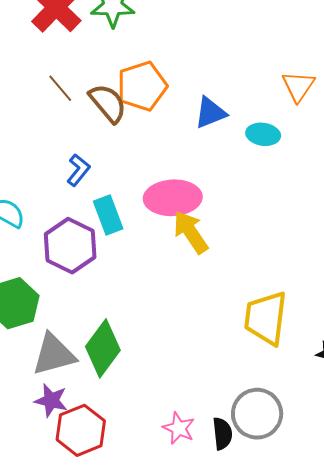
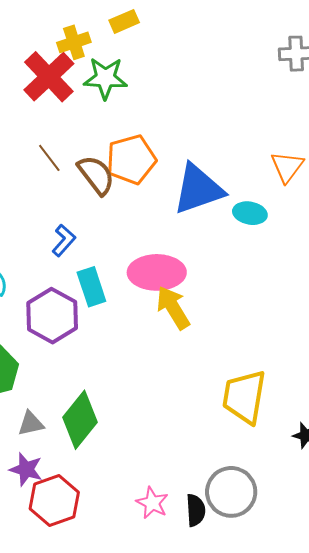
blue triangle: (210, 113) -> (198, 189), size x1.6
gray triangle: (54, 354) -> (31, 424), size x0.6

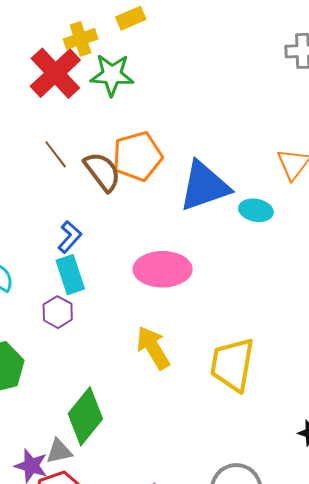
cyan rectangle: (91, 287) -> (70, 275), moved
yellow arrow: (173, 308) -> (153, 348), moved
purple hexagon: (52, 316) -> (58, 312), size x0.6
yellow trapezoid: (244, 397) -> (232, 365), moved
gray triangle: (31, 424) -> (59, 451), moved

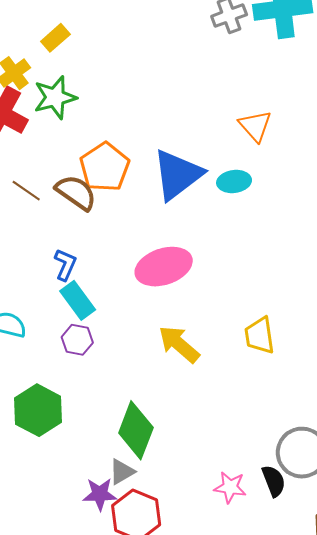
yellow trapezoid: (232, 365) -> (260, 335), size x0.7

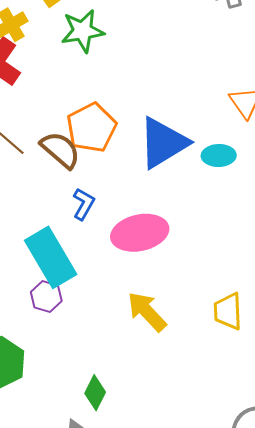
green star: (55, 97) -> (83, 31), moved
blue L-shape: (65, 265) -> (84, 204), moved
cyan rectangle: (78, 300) -> (51, 257), size x1.5
green diamond: (136, 430) -> (95, 393), size x0.6

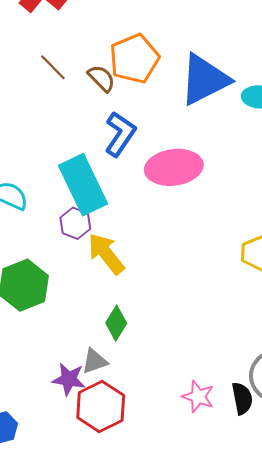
brown semicircle: (60, 150) -> (101, 78), size x0.7
blue L-shape: (84, 204) -> (120, 134), size x1.4
yellow arrow: (147, 312) -> (106, 254), moved

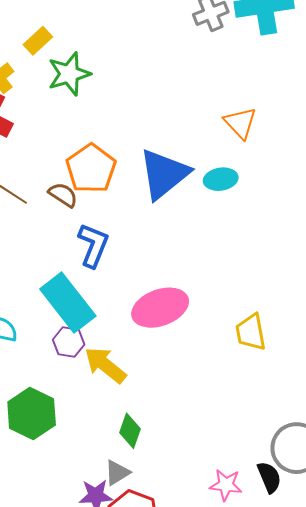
pink ellipse: (174, 167) -> (160, 308), moved

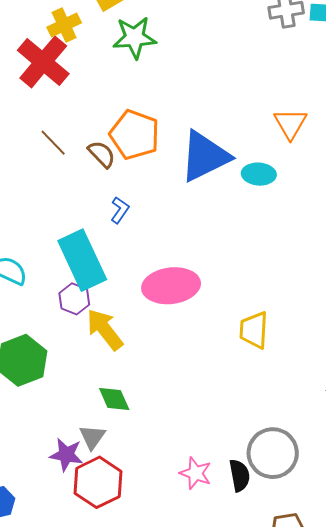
orange pentagon: (91, 169) -> (135, 135), turned -30
blue L-shape: (93, 245) -> (120, 210), size x0.6
green diamond: (130, 431) -> (114, 399), turned -56
gray triangle: (117, 473) -> (92, 437), turned -36

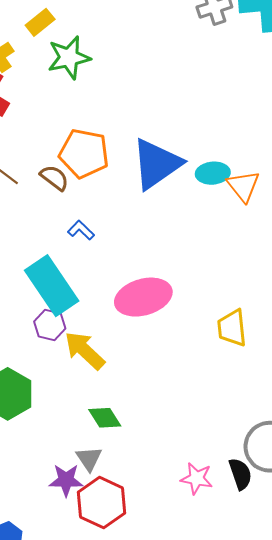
orange triangle: (290, 124) -> (243, 186), moved
blue L-shape: (120, 210) -> (81, 230), turned -72

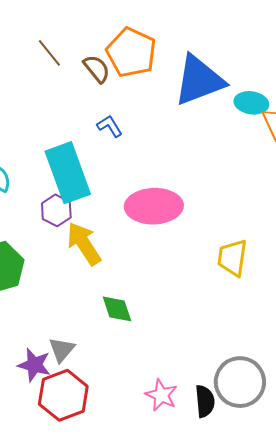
green diamond: (105, 418) -> (117, 309), moved

